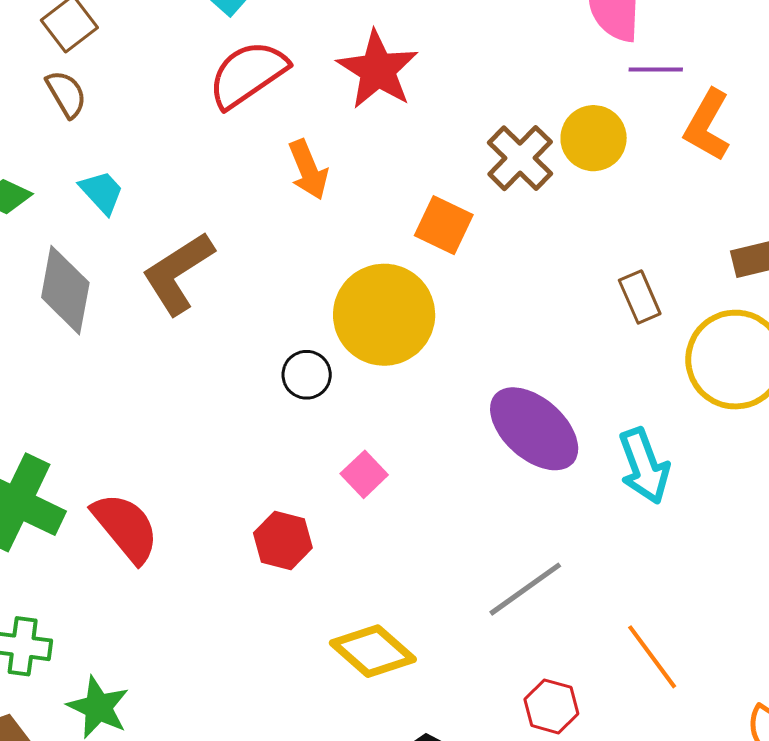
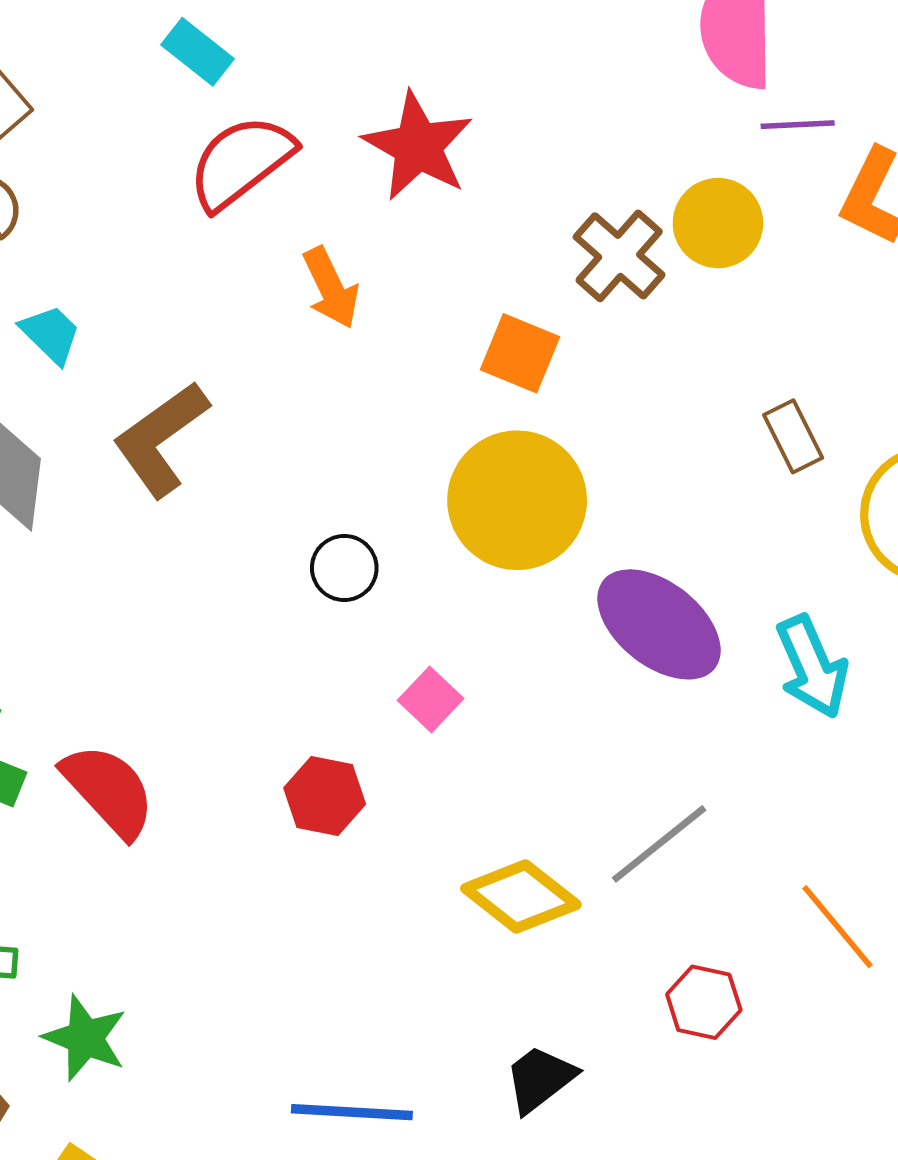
yellow circle: (384, 315) -> (517, 500), moved
yellow diamond: (373, 651) -> (521, 896), moved

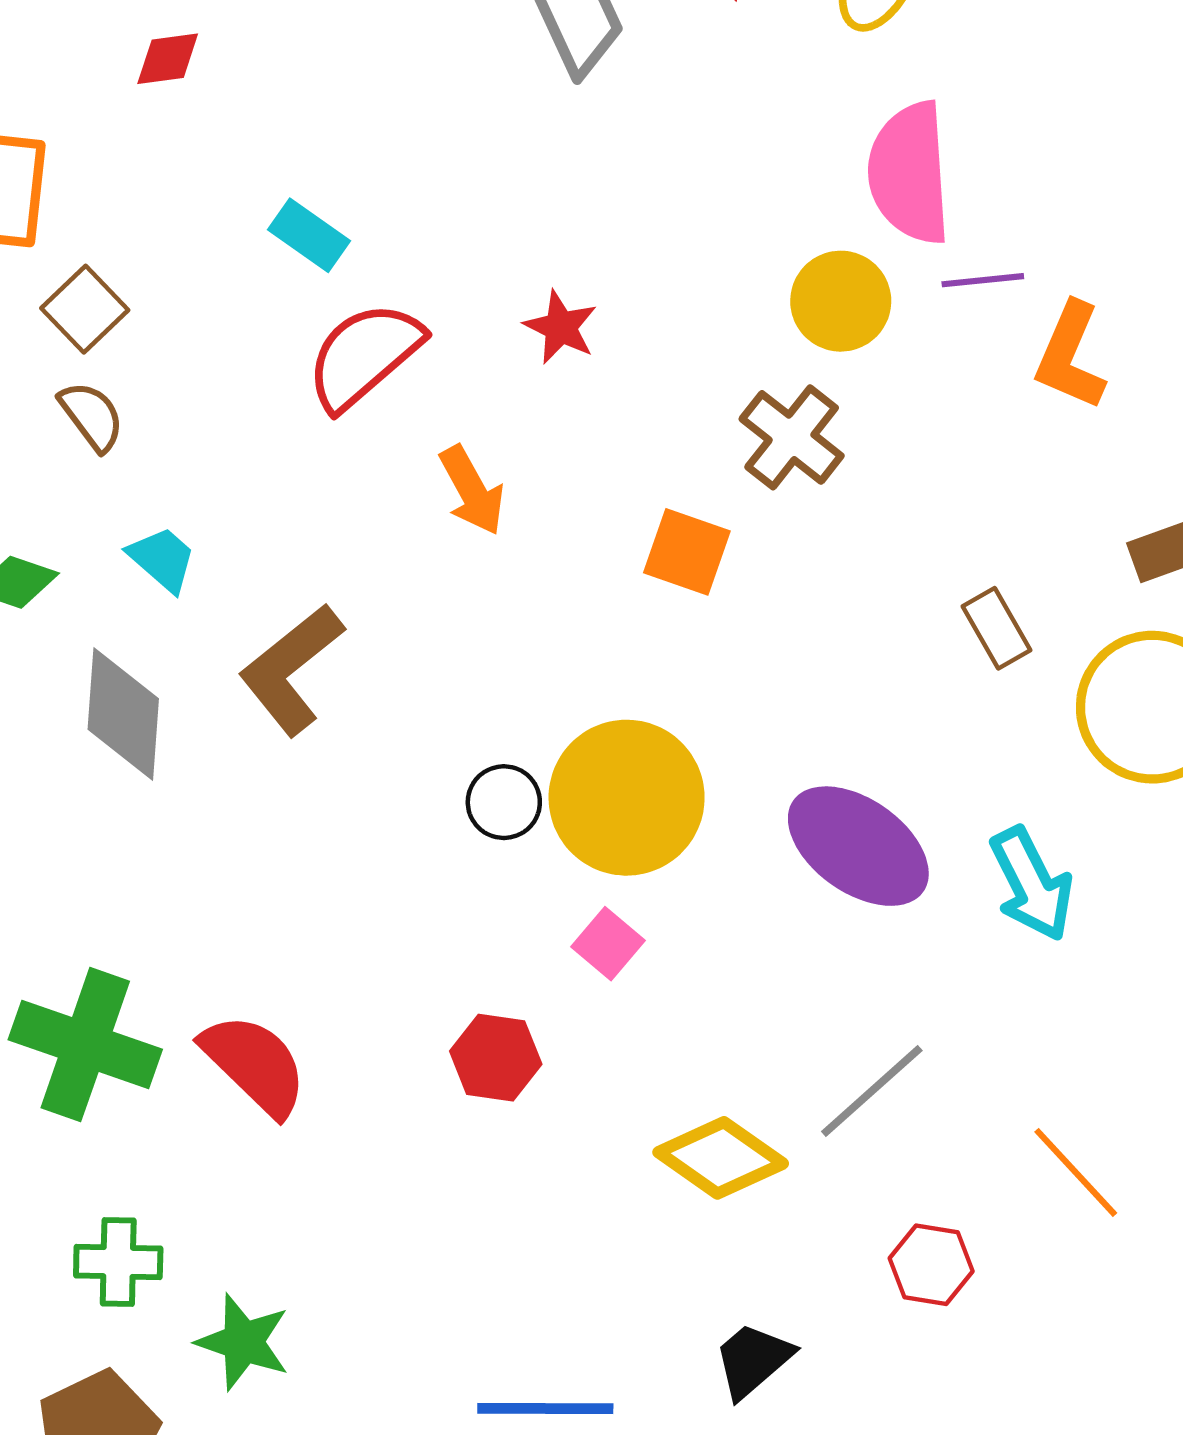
red star: (418, 146) -> (561, 327), size x0.6
yellow circle: (718, 223) -> (841, 301), moved
yellow circle: (517, 500) -> (627, 798), moved

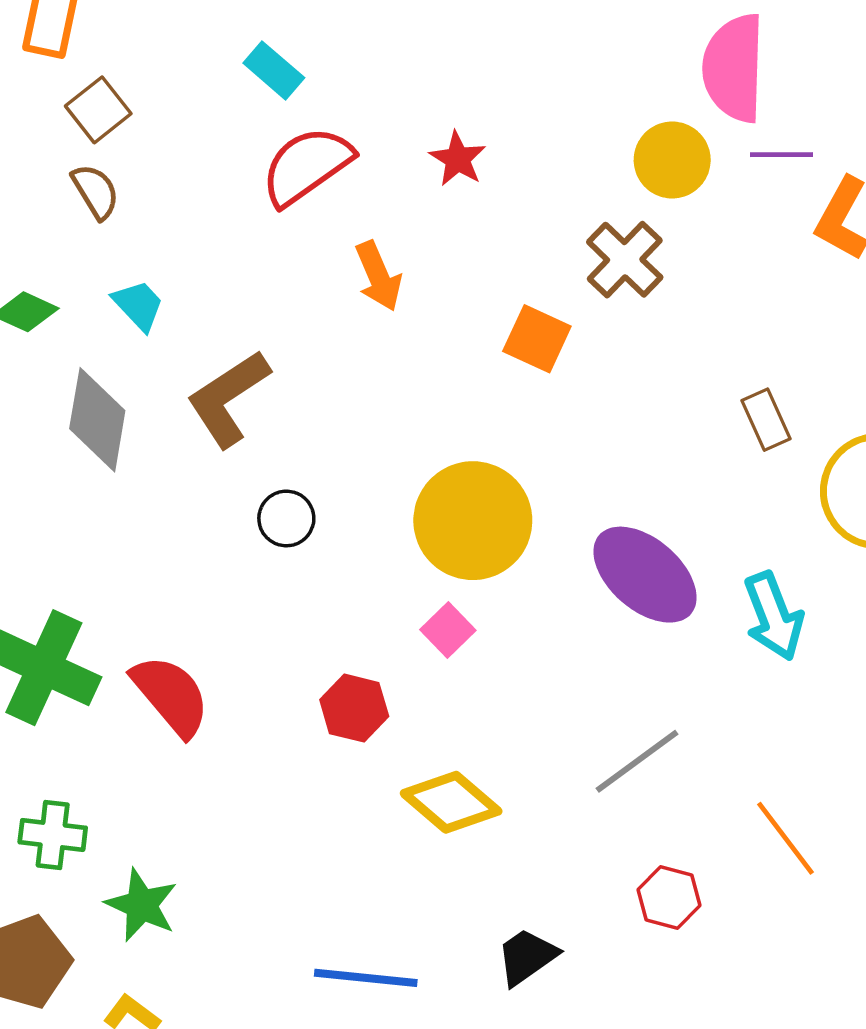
black circle: (504, 802) -> (286, 518), moved
yellow diamond: (721, 1158) -> (451, 802), moved

